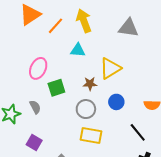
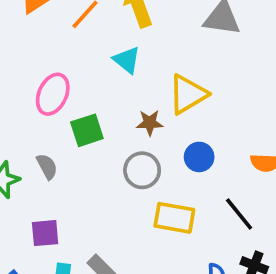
cyan triangle: (78, 50) -> (127, 60), turned 35
yellow rectangle: (91, 135) -> (174, 218), moved
purple square: (34, 143) -> (45, 233), turned -35

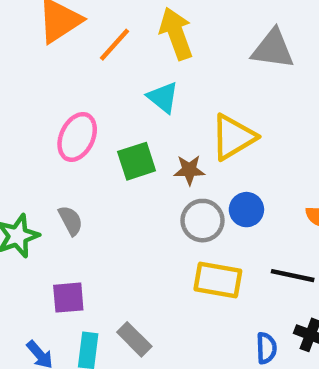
green square: (87, 130) -> (137, 161), moved
gray circle: (142, 170) -> (202, 221), moved
black line: (239, 214) -> (293, 276), turned -39

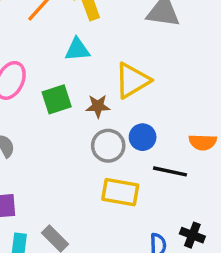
cyan triangle: (163, 97) -> (77, 49), turned -44
black line: (293, 276) -> (170, 171), moved

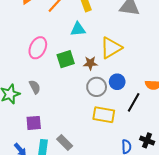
black line: (170, 171) -> (134, 102), turned -72

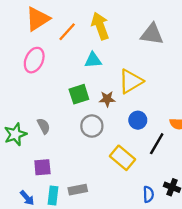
pink ellipse: (38, 48) -> (34, 60), moved
gray circle: (97, 87) -> (92, 126), moved
yellow rectangle: (104, 115) -> (122, 158), turned 30
gray rectangle: (65, 143) -> (78, 190), turned -56

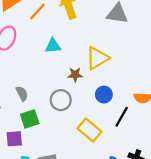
cyan triangle: (93, 60) -> (53, 46), moved
green square: (79, 94) -> (30, 119), moved
gray semicircle: (44, 126) -> (22, 93), moved

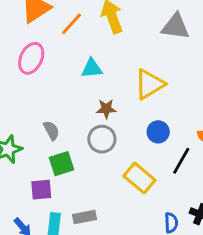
brown star: (75, 75) -> (106, 109), moved

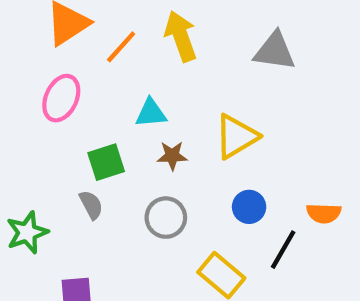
brown star: (106, 109) -> (172, 156), moved
green square: (61, 164) -> (106, 162), moved

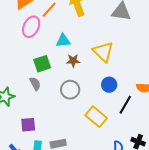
pink ellipse: (61, 98) -> (31, 27), moved
yellow triangle: (236, 136) -> (103, 52), turned -45

